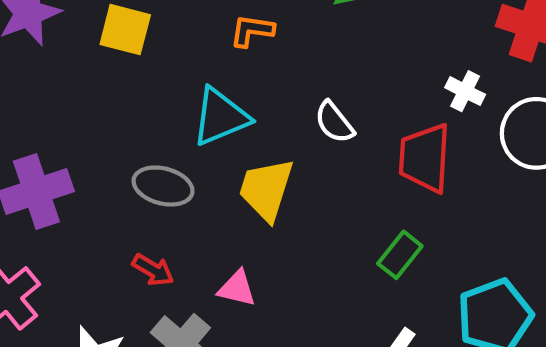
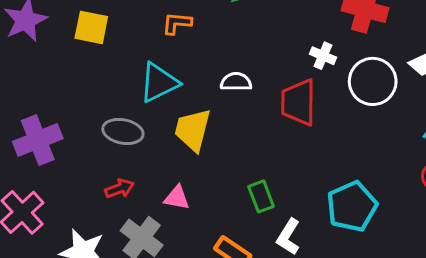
white semicircle: (334, 122) -> (236, 82), turned 132
green rectangle: (400, 255) -> (261, 196), moved, turned -56
red arrow: (153, 270) -> (119, 188), turned -48

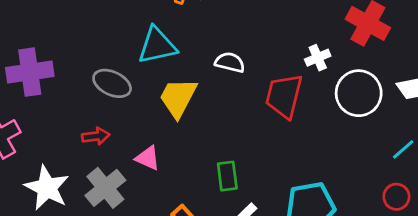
white cross: (323, 56) -> (318, 58), turned 30

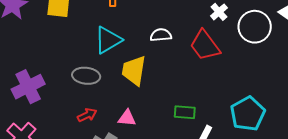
red trapezoid: (284, 96) -> (205, 45), turned -32
green rectangle: (227, 176) -> (185, 112), turned -60

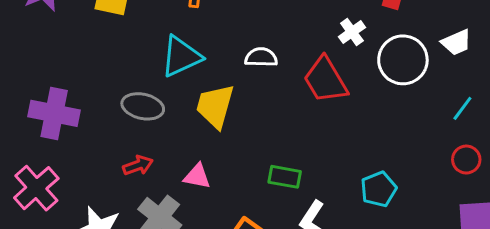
purple cross: (28, 87) -> (54, 113), turned 32
cyan pentagon: (248, 114) -> (379, 189), size x0.7

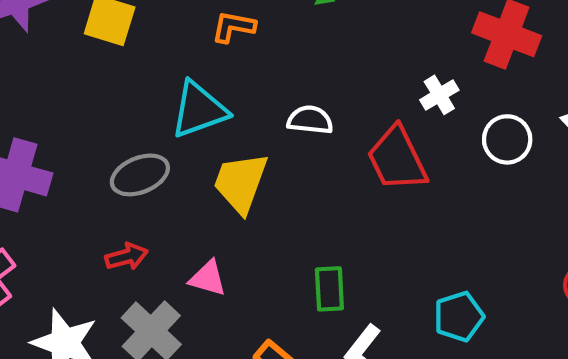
white circle: (403, 60) -> (507, 139), size x0.7
gray ellipse: (143, 106) -> (140, 175), turned -39
green rectangle: (285, 177) -> (329, 289), turned 72

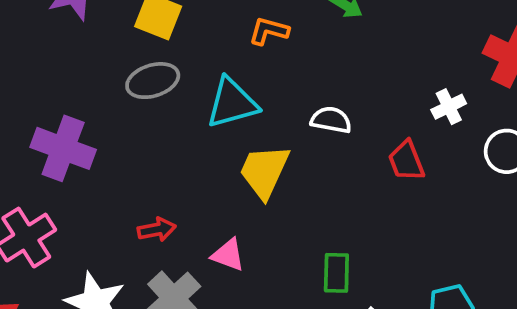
red trapezoid: (397, 159) -> (406, 161), size x0.7
gray ellipse: (140, 175) -> (153, 81), moved

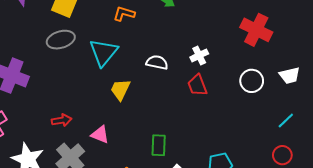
cyan triangle: (232, 103) -> (104, 52), turned -36
white cross: (449, 107) -> (199, 55), moved
yellow trapezoid: (264, 171) -> (120, 90), size x0.7

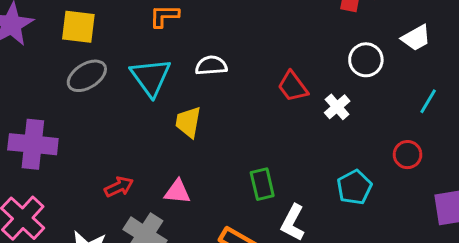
white cross: (199, 55) -> (337, 107), moved
white semicircle: (157, 62) -> (211, 66), moved
red circle: (282, 155) -> (408, 155), moved

